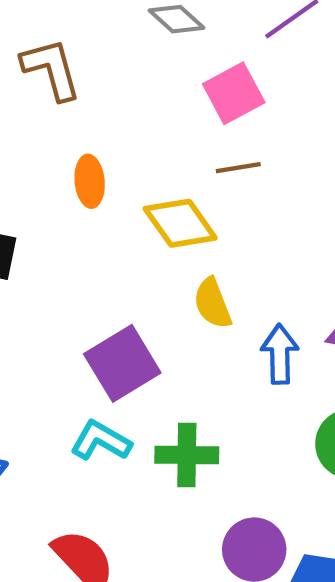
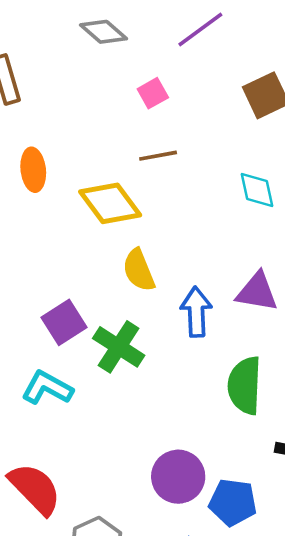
pink square: (234, 93) -> (153, 93), size x0.6
purple square: (122, 363) -> (64, 322), size x0.7
green cross: (187, 455) -> (119, 347), moved, turned 33

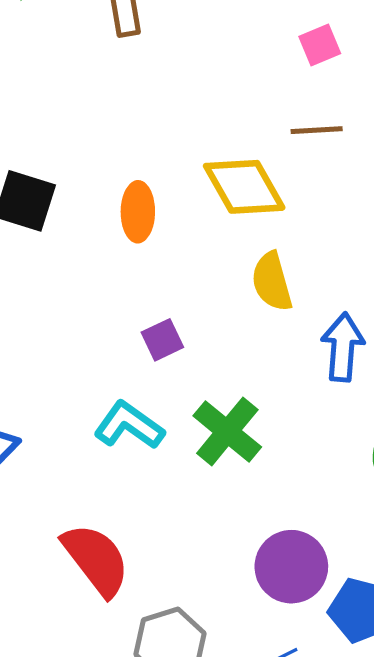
orange ellipse: (33, 170) -> (138, 212), moved
purple square: (64, 322) -> (162, 340), size x0.7
green cross: (119, 347) -> (227, 431), moved

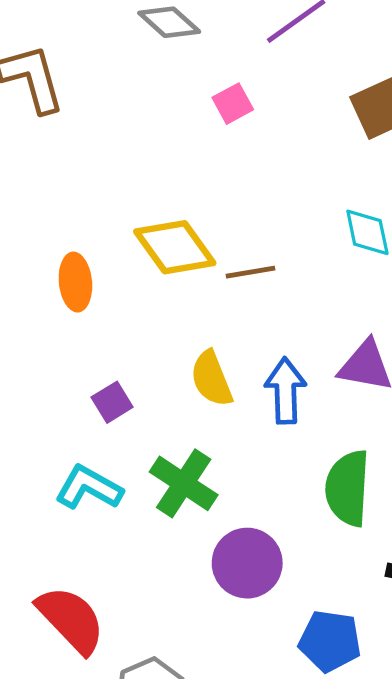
brown line: (317, 130) -> (251, 272), moved
yellow semicircle: (272, 282) -> (211, 379), moved
purple circle: (291, 567) -> (247, 563), moved

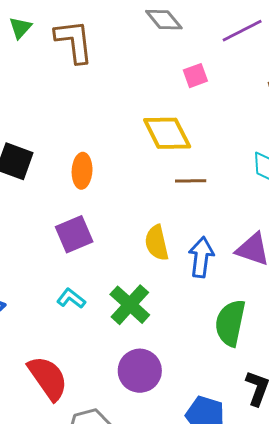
yellow diamond: (175, 247) -> (167, 133), moved
purple square: (112, 402) -> (74, 234), moved, size x1.5
cyan L-shape: (89, 488) -> (71, 298), size x0.7
purple circle: (247, 563) -> (140, 371), moved

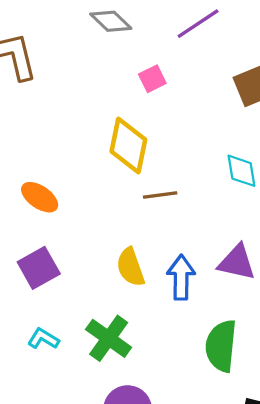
yellow diamond: (167, 133) -> (128, 146), turned 45
orange ellipse: (82, 171) -> (40, 197), turned -52

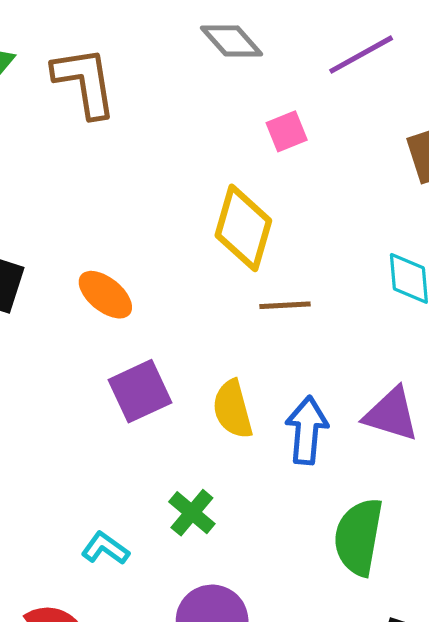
purple square: (39, 268) -> (140, 391), moved
green cross: (109, 338) -> (192, 513), size x0.7
cyan L-shape: (43, 339) -> (105, 548), moved

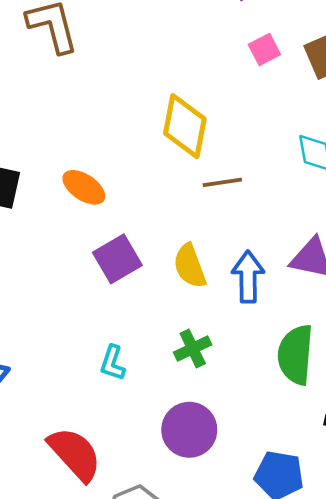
pink square: (287, 131) -> (264, 50), moved
green cross: (192, 513) -> (193, 349), moved, turned 30
cyan L-shape: (105, 548) -> (113, 363), moved, turned -102

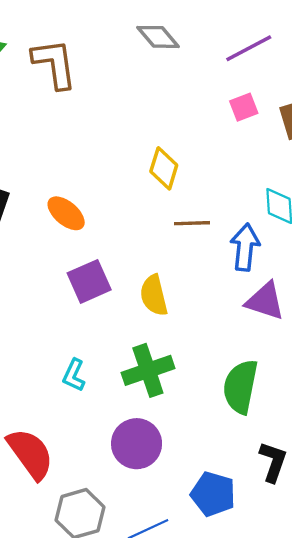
yellow diamond: (185, 126) -> (164, 168), size x0.7
blue arrow: (248, 277) -> (245, 247), moved
green cross: (193, 349) -> (148, 370), size x1.5

